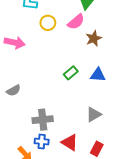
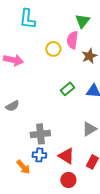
pink semicircle: (76, 22) -> (72, 40), turned 138
yellow circle: (48, 23) -> (53, 49), moved

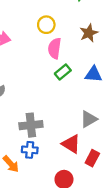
pink semicircle: (72, 40) -> (55, 48), moved
red triangle: (66, 156) -> (71, 144), moved

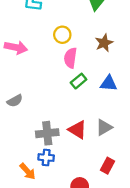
red triangle: (71, 144) -> (77, 130), moved

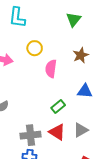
yellow circle: (62, 35) -> (35, 48), moved
green rectangle: (79, 81) -> (58, 106), moved

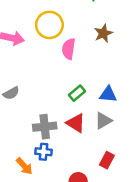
yellow circle: (35, 48) -> (49, 25), size x1.5
blue triangle: (85, 91) -> (108, 94), moved

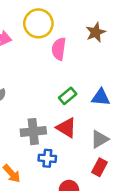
gray triangle: (103, 121) -> (99, 139), moved
blue cross: (43, 152) -> (47, 158), moved

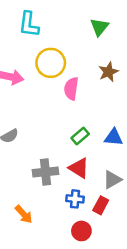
blue cross: (47, 158) -> (75, 199), moved
red rectangle: (99, 167) -> (101, 205), moved

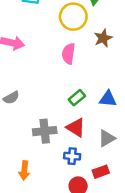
yellow circle: (51, 63) -> (73, 17), moved
red rectangle: (101, 205) -> (101, 172), moved, turned 42
orange arrow: (24, 214) -> (24, 170), turned 48

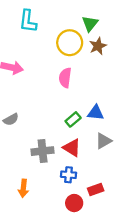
brown star: (103, 38) -> (98, 46), moved
blue triangle: (108, 99) -> (96, 113), moved
gray triangle: (107, 138) -> (104, 141), moved

